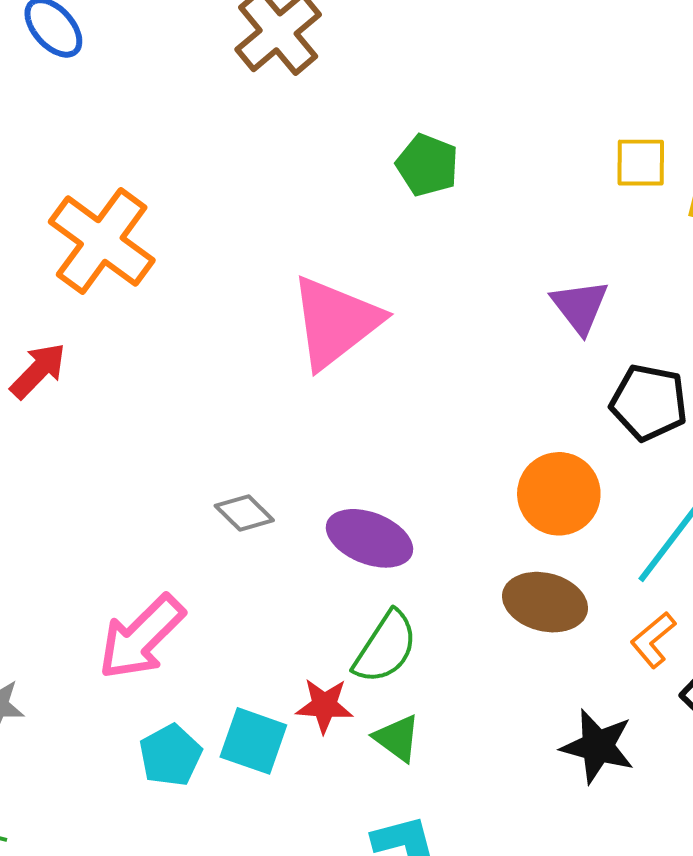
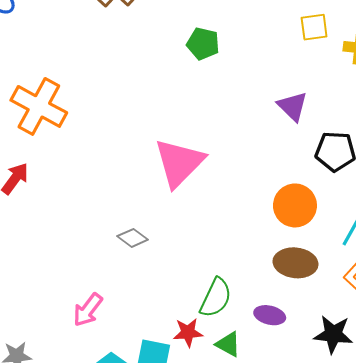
pink triangle: (335, 322) -> (179, 163), moved
purple ellipse: (369, 538) -> (270, 315), moved, size x0.7
pink arrow: (141, 637) -> (88, 310), size x0.7

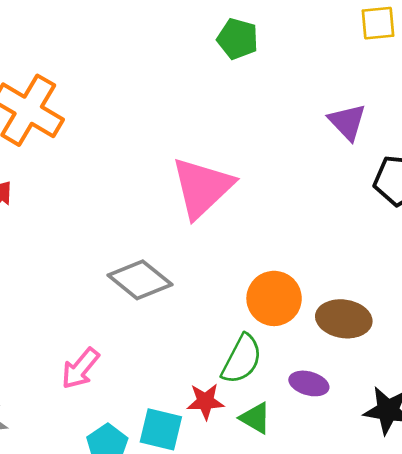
orange circle: (295, 205) -> (274, 298), moved
gray diamond: (133, 238) -> (140, 280), size x1.6

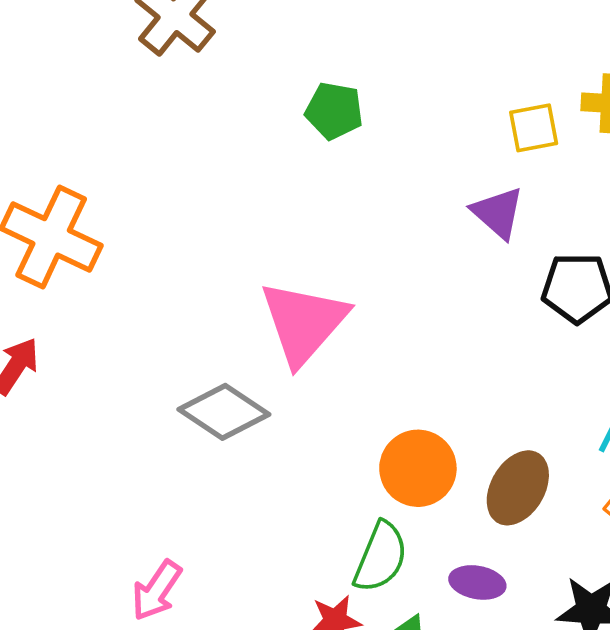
yellow square: (378, 23) -> (534, 128), moved
gray diamond: (140, 280) -> (224, 412), moved
brown ellipse: (344, 319) -> (518, 488), turned -63

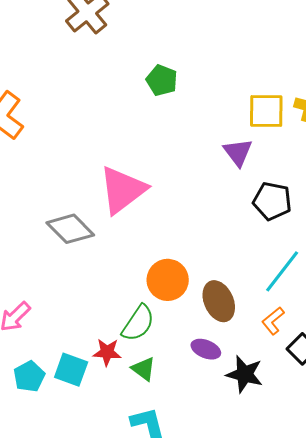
yellow square: (534, 128) -> (266, 111), size x1.4
brown ellipse: (518, 488) -> (219, 301), turned -66
purple ellipse: (477, 582) -> (206, 349), moved

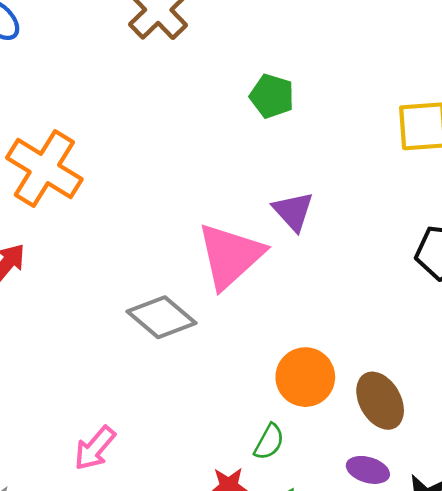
purple triangle: (238, 152) -> (293, 211), moved
green semicircle: (138, 323) -> (269, 442), size x0.7

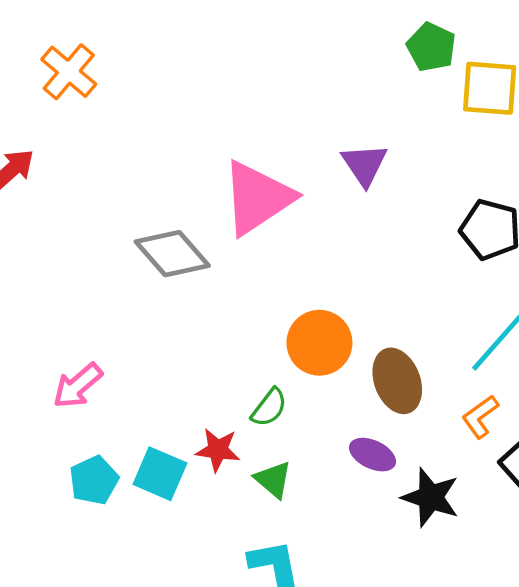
green pentagon: (272, 96) -> (431, 47), moved
orange cross: (44, 168) -> (69, 72), size x0.7
purple triangle: (293, 211) -> (364, 165), moved

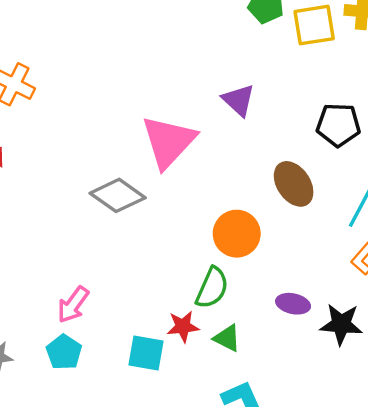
brown ellipse: (397, 381) -> (294, 184), moved
green semicircle: (269, 407) -> (212, 288), size x1.4
cyan pentagon: (94, 480) -> (64, 352), moved

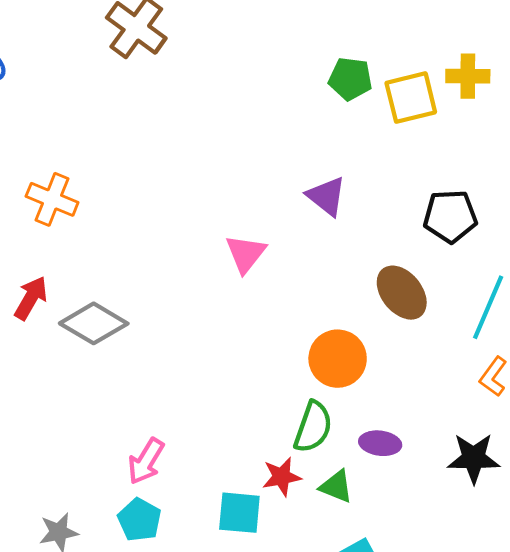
pink triangle: (169, 142) -> (246, 254), size x0.6
gray diamond: (118, 195) -> (94, 323), moved
purple ellipse: (293, 304) -> (380, 443), moved

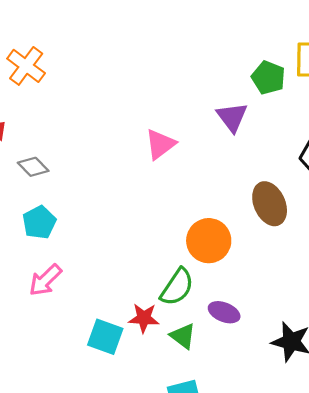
green pentagon: (350, 79) -> (268, 78), moved
gray diamond: (94, 323) -> (33, 167), size x0.6
cyan pentagon: (139, 520) -> (39, 222), moved

